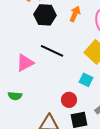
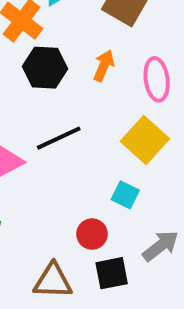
black line: (52, 51) -> (59, 138), turned -50

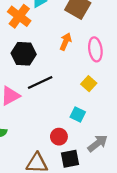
black hexagon: (45, 68) -> (24, 54), moved
yellow square: (145, 140) -> (89, 84), size x0.6

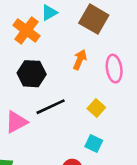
yellow square: (89, 84) -> (96, 108), moved

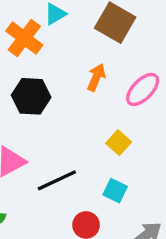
pink ellipse: (114, 69) -> (143, 89), turned 52
black line: (51, 107) -> (57, 180), moved

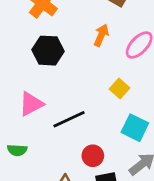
cyan square: (115, 191) -> (135, 128), moved, size x1.4

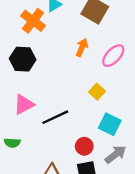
black hexagon: (48, 51) -> (23, 59), moved
red circle: (93, 156) -> (84, 146), moved

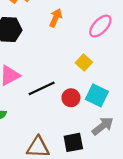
orange arrow: (82, 47) -> (56, 18), moved
red circle: (84, 146) -> (71, 98), moved

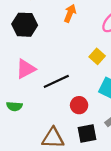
red circle: (71, 98) -> (79, 105), moved

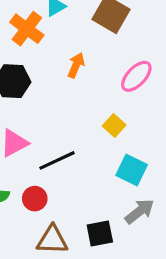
red circle: (79, 105) -> (35, 199), moved

